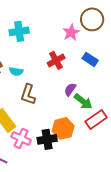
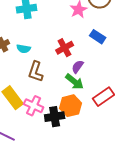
red cross: (56, 60) -> (65, 48), moved
green arrow: (83, 101) -> (75, 82), moved
pink cross: (21, 138) -> (34, 106), moved

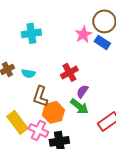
blue rectangle: (98, 37) -> (102, 42), moved
orange hexagon: (71, 106) -> (53, 112), moved

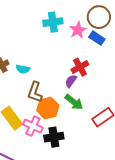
cyan cross: (31, 33) -> (53, 22), moved
red cross: (69, 72) -> (80, 67), moved
purple semicircle: (82, 91) -> (71, 81), moved

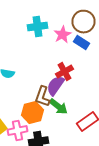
purple semicircle: (71, 81) -> (56, 86), size x1.5
brown L-shape: (35, 92) -> (42, 97), moved
pink cross: (33, 126) -> (18, 131), turned -36

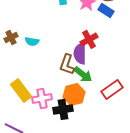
purple semicircle: (56, 86) -> (80, 53), turned -35
orange hexagon: (32, 113) -> (74, 94), moved

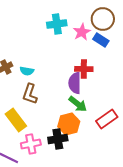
red cross: (89, 39) -> (84, 69), turned 30
brown L-shape: (67, 64) -> (30, 94), moved
pink cross: (42, 98) -> (31, 144), moved

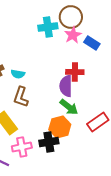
brown circle: (103, 19) -> (71, 17), moved

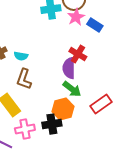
red cross: (75, 72) -> (78, 54), turned 30

